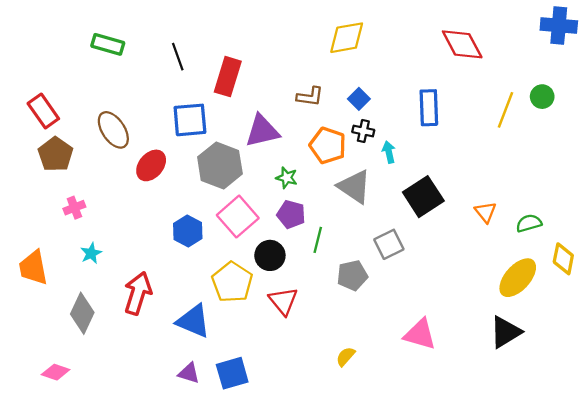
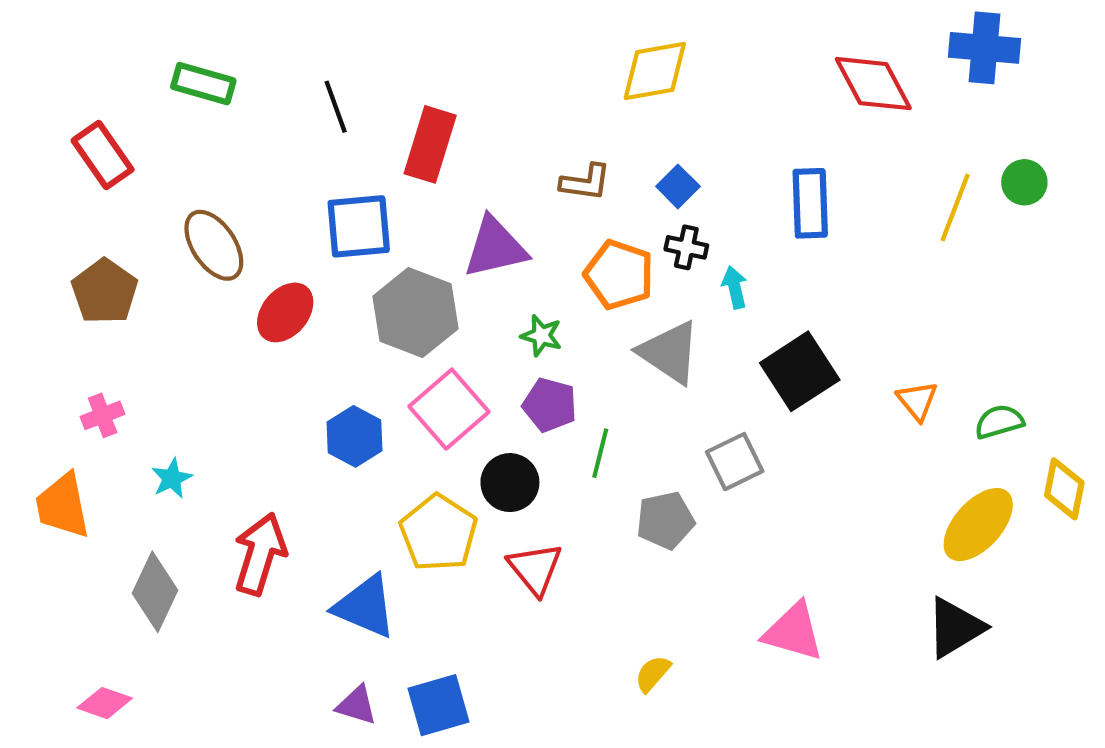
blue cross: (559, 25) -> (984, 48), moved
red rectangle: (43, 111) -> (103, 155), moved
pink cross: (74, 208) -> (103, 415), moved

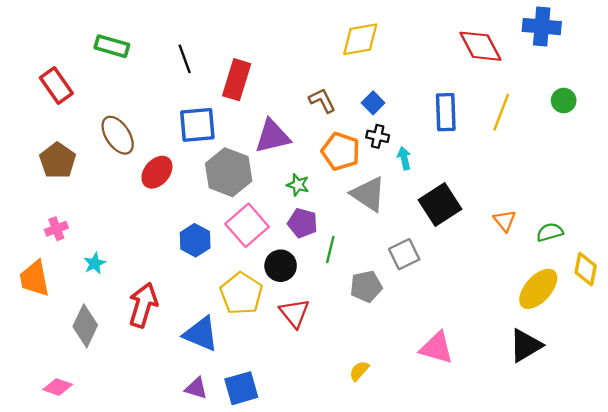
brown L-shape: (586, 182) -> (322, 101), turned -124
yellow line: (955, 207) -> (501, 112), moved

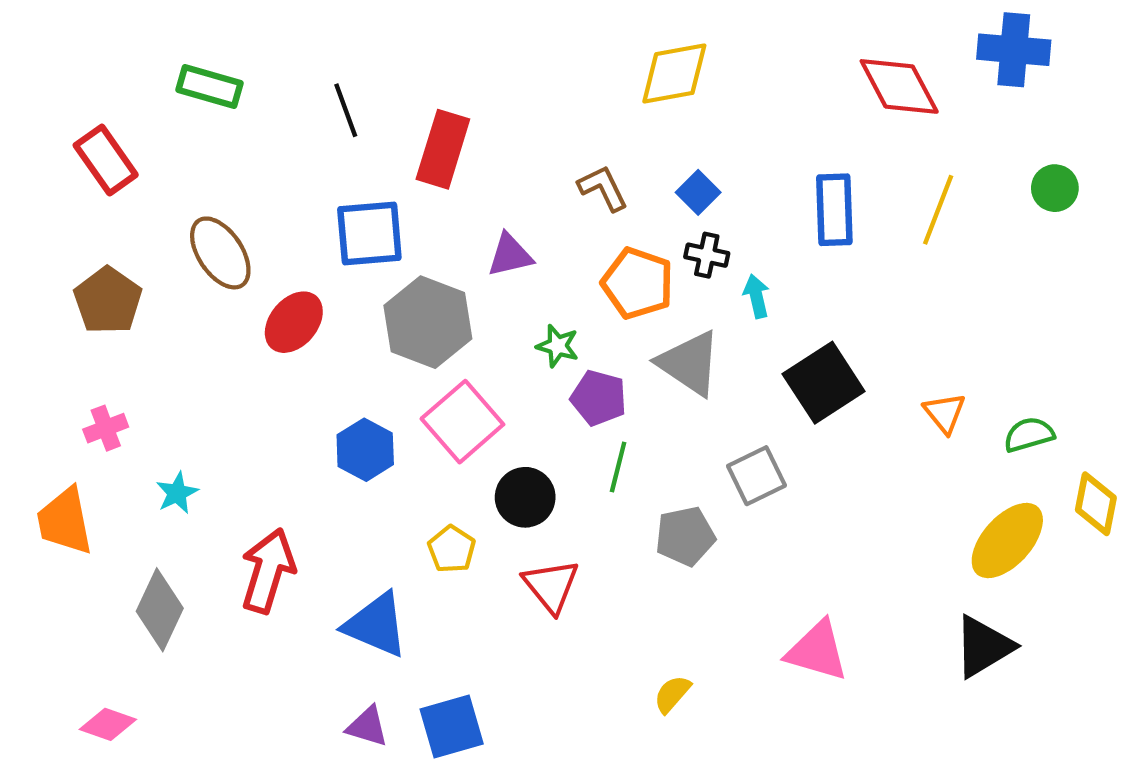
purple triangle: (272, 136) -> (510, 255), size x0.7
purple pentagon: (303, 223) -> (599, 398), moved
yellow pentagon: (241, 293) -> (452, 549), size x0.6

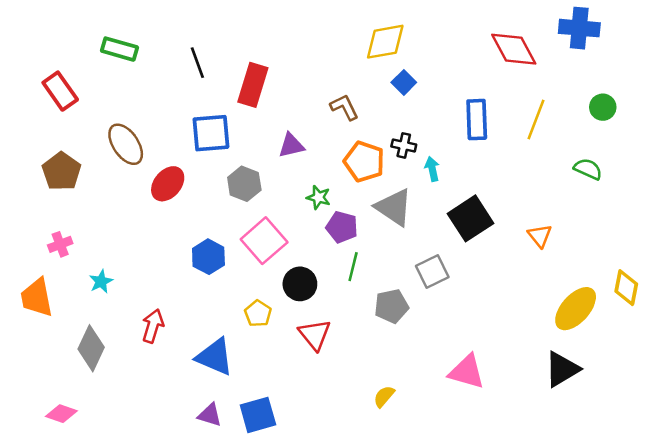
blue square: (698, 192) -> (404, 82), moved
gray hexagon: (428, 322) -> (244, 184), size x0.7
green semicircle: (1029, 435) -> (588, 169), moved, turned 40
red arrow: (268, 571) -> (153, 326), size x0.7

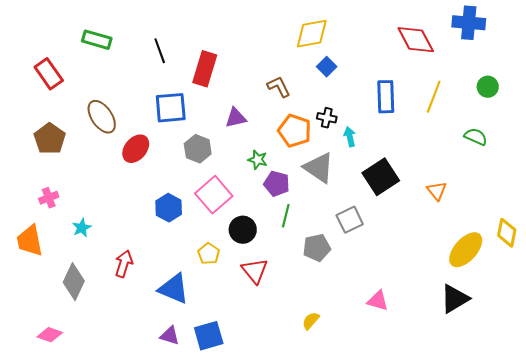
pink triangle: (467, 372) -> (378, 301), size x0.7

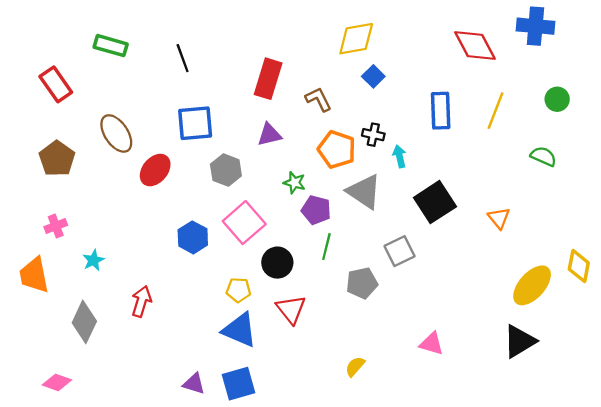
red rectangle: (205, 69) -> (268, 79), moved
yellow pentagon: (209, 254) -> (239, 290), turned -30
blue triangle: (174, 289) -> (240, 330), moved

